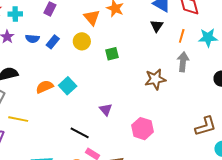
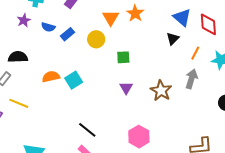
brown star: (155, 79) -> (161, 91), turned 30
purple triangle: (106, 110) -> (126, 88), moved
black line: (80, 133) -> (87, 130), moved

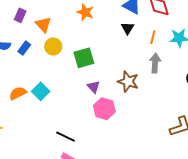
orange triangle: (111, 18) -> (43, 25), moved
green square: (123, 57) -> (84, 58), size x1.5
pink hexagon: (139, 137) -> (104, 109), moved

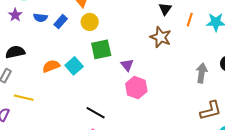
green square: (84, 58) -> (101, 49), moved
gray arrow: (155, 63) -> (202, 73), moved
brown star: (128, 81) -> (161, 37), moved

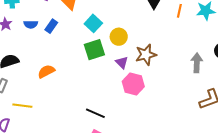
yellow circle: (90, 22) -> (119, 37), moved
brown star: (161, 37) -> (146, 55), moved, turned -30
cyan square: (74, 66) -> (93, 23), moved

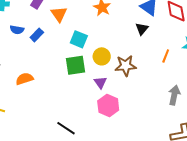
orange line: (179, 11) -> (166, 56), moved
cyan square: (93, 23) -> (79, 39), turned -30
brown star: (146, 55) -> (126, 66), moved

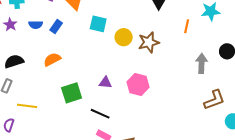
green square: (76, 65) -> (72, 93), moved
orange semicircle: (24, 79) -> (52, 59), moved
purple triangle: (100, 82) -> (105, 83), moved, turned -40

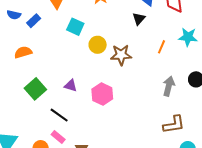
green square: (72, 93) -> (35, 89), turned -35

